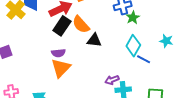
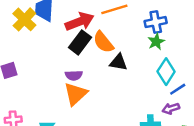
green star: (133, 18) -> (156, 42), moved
blue line: (144, 59) -> (178, 89), turned -64
purple arrow: (112, 80) -> (171, 109), moved

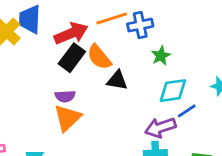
blue cross: (156, 22) -> (140, 25), moved
cyan diamond: (166, 72) -> (173, 91), turned 50
purple arrow: (171, 109) -> (160, 127), moved, size x1.5

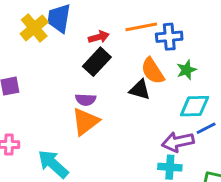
red arrow: (71, 33) -> (99, 37), size x0.6
orange semicircle: (99, 57) -> (153, 71), moved

